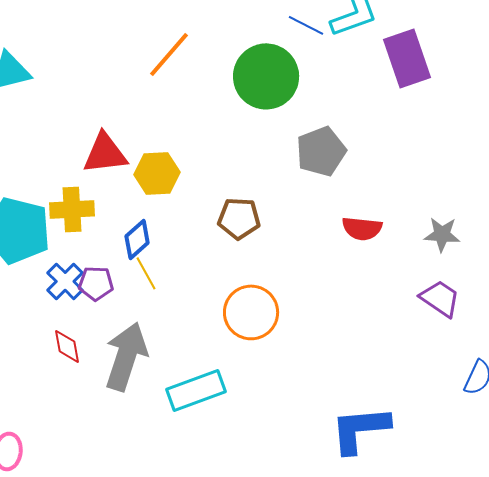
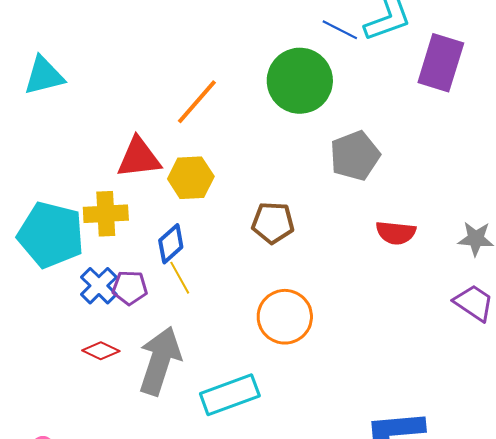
orange line: (169, 54) -> (197, 102), moved
purple rectangle: (407, 58) -> (441, 63), turned 36
red diamond: (67, 346) -> (101, 351), turned -54

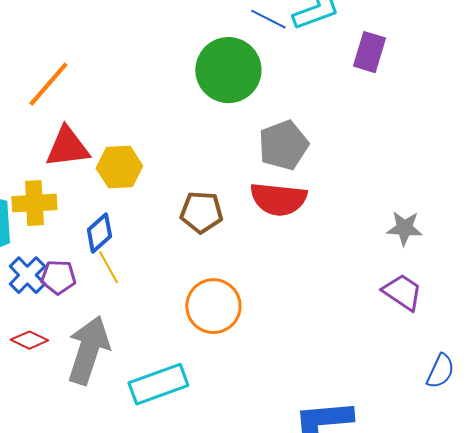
purple rectangle: (441, 63) -> (369, 52), size x0.7
orange line: (197, 102) -> (48, 84), moved
red semicircle: (396, 233) -> (278, 199), moved, size x1.4

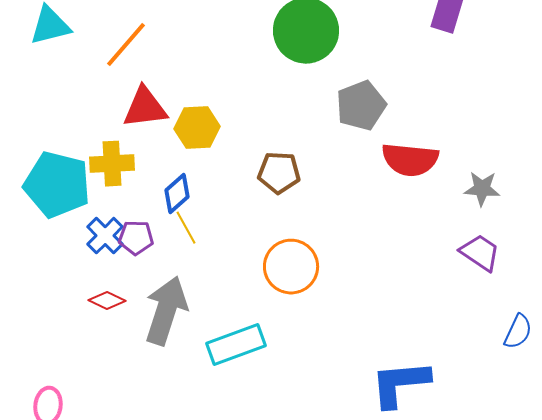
red semicircle: (278, 199) -> (410, 160), moved

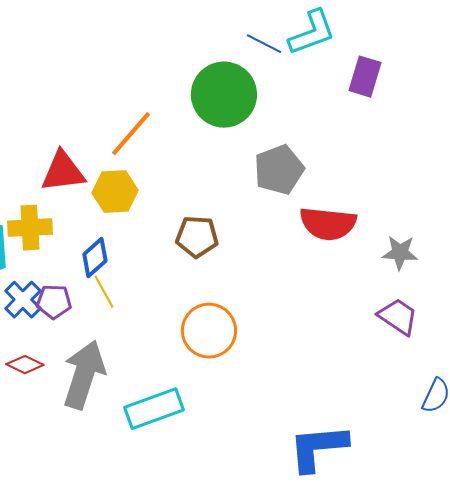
orange line: (126, 45) -> (131, 134), moved

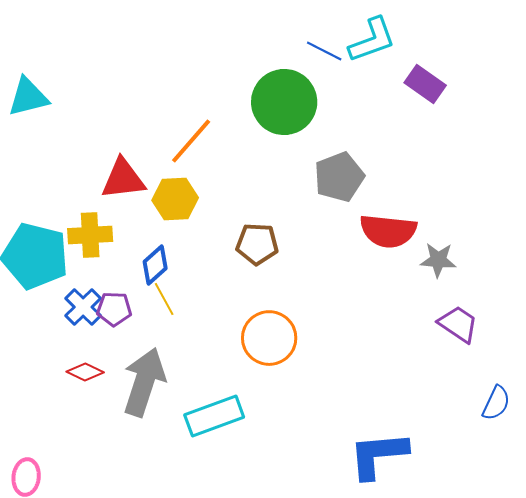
purple rectangle: (365, 77) -> (425, 84), turned -72
gray star: (400, 253) -> (438, 260), moved

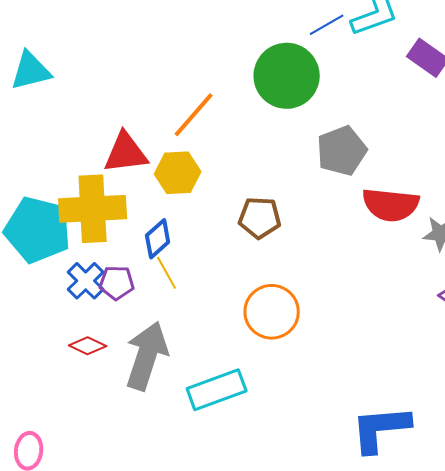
blue line: (324, 51) -> (327, 25), turned -57
yellow cross: (90, 235) -> (93, 209), size x1.5

